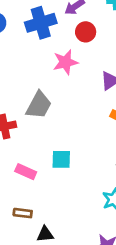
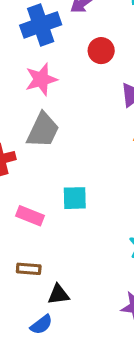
red circle: (86, 32) -> (101, 51), moved
pink star: (65, 62) -> (41, 79), moved

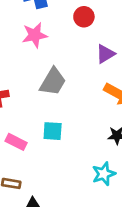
gray trapezoid: (43, 130) -> (53, 82), moved

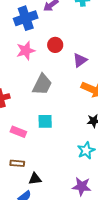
red circle: (84, 17) -> (55, 45), moved

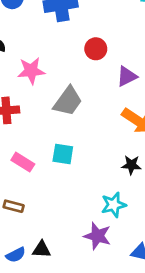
pink star: (26, 51) -> (31, 71), moved
black triangle: (35, 179) -> (42, 249), moved
purple star: (82, 187) -> (97, 236), moved

